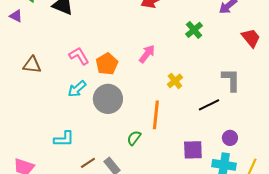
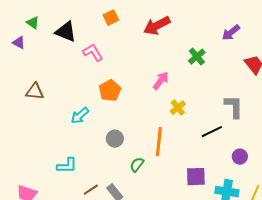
pink arrow: (147, 54) -> (161, 81), moved
pink L-shape: (79, 56) -> (93, 53), moved
gray circle: (108, 99) -> (115, 139), moved, size x0.6
purple circle: (230, 138) -> (240, 157), moved

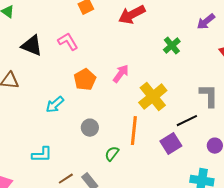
black triangle: (66, 32) -> (32, 46), moved
pink arrow: (161, 81) -> (121, 74), moved
yellow cross: (178, 108) -> (153, 97), size x1.8
purple square: (196, 177) -> (171, 144), moved, turned -30

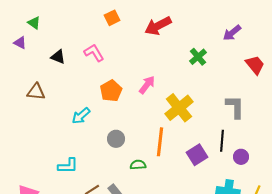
black triangle: (32, 46) -> (58, 57), size x0.7
black line: (187, 121) -> (222, 141), moved, turned -60
green semicircle: (112, 154) -> (138, 165), turned 49

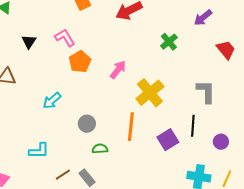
black triangle: (58, 57) -> (29, 42), turned 42
orange pentagon: (111, 91) -> (80, 62), moved
purple circle: (241, 157) -> (221, 142), moved
green semicircle: (138, 165) -> (100, 149), moved

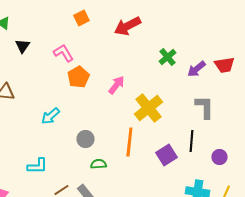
purple arrow: (203, 18) -> (196, 69), moved
black triangle: (29, 42) -> (22, 46), moved
red trapezoid: (226, 50) -> (224, 65), turned 120

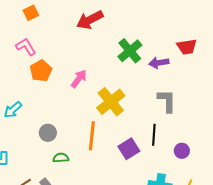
orange square: (81, 18) -> (31, 13), moved
green cross: (167, 57) -> (130, 51), size x1.4
red trapezoid: (224, 65) -> (187, 47), moved
purple arrow: (196, 69) -> (159, 63), turned 30

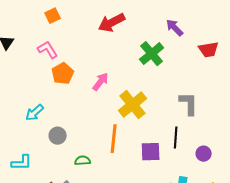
purple arrow: (159, 63) -> (175, 28), moved, turned 54
gray circle: (48, 133) -> (58, 136), moved
purple square: (129, 149) -> (151, 152), turned 30

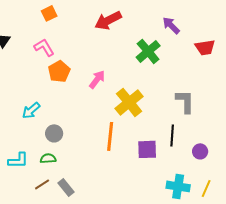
green semicircle: (83, 161) -> (48, 158), moved

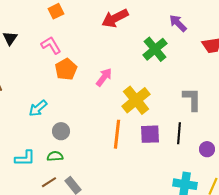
purple square: (147, 149) -> (150, 134), moved

